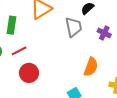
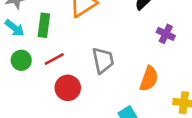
gray trapezoid: (74, 27) -> (103, 60), moved

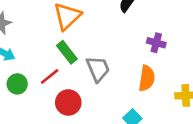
green rectangle: (44, 25) -> (67, 52), moved, turned -35
purple cross: (166, 34) -> (156, 43), moved

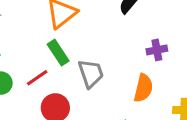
purple cross: (156, 43) -> (157, 50), turned -30

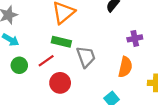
green rectangle: (58, 53) -> (61, 42), turned -42

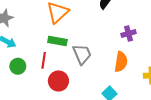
red line: (46, 61) -> (44, 60), turned -42

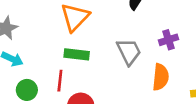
gray trapezoid: (82, 54) -> (129, 52), moved

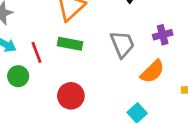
orange semicircle: (161, 77) -> (152, 72), turned 36
red line: (60, 81) -> (36, 52), moved, turned -30

